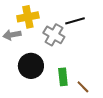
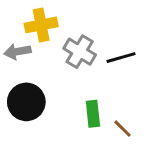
black line: (75, 21) -> (121, 58), moved
black circle: (31, 66) -> (26, 102), moved

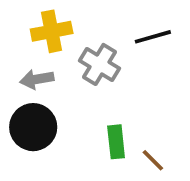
gray arrow: (17, 52) -> (37, 79), moved
black line: (121, 58) -> (153, 37), moved

